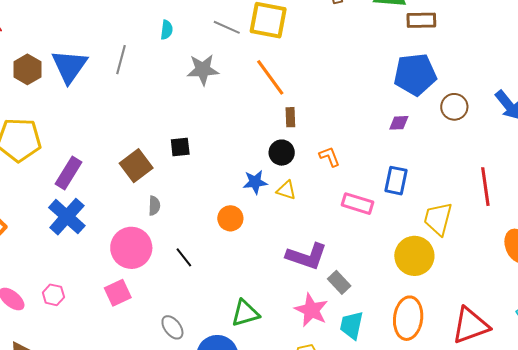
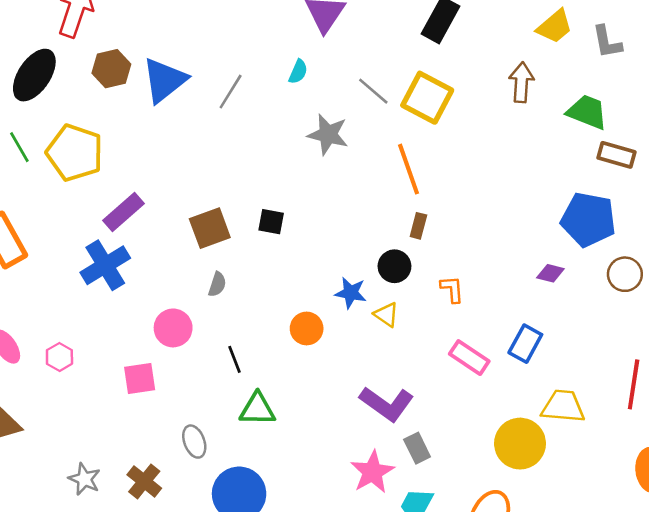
yellow trapezoid: (438, 219) -> (563, 406), turned 63
pink circle: (131, 248) -> (173, 328), size x0.7
green triangle: (245, 313) -> (257, 409), moved

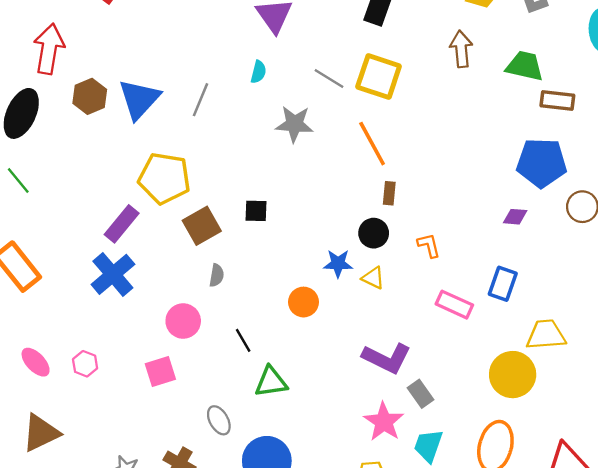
yellow pentagon: (75, 153) -> (164, 178), moved

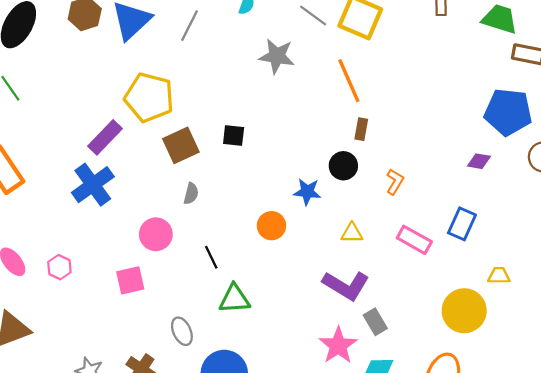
orange L-shape: (429, 245) -> (395, 182), turned 40
yellow triangle: (373, 278) -> (352, 233), moved, turned -30
yellow trapezoid: (546, 335) -> (499, 276), size x0.6

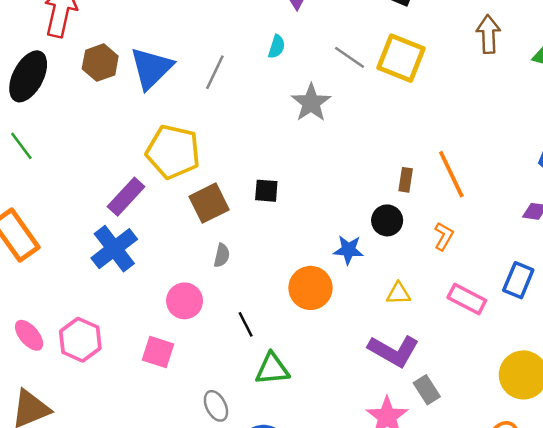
gray star: (277, 56) -> (311, 103), turned 30
orange line: (349, 81) -> (451, 174), moved
orange circle: (271, 226) -> (310, 288), size x1.4
pink hexagon: (59, 267) -> (80, 340), size x1.6
pink square: (130, 280) -> (158, 352), turned 32

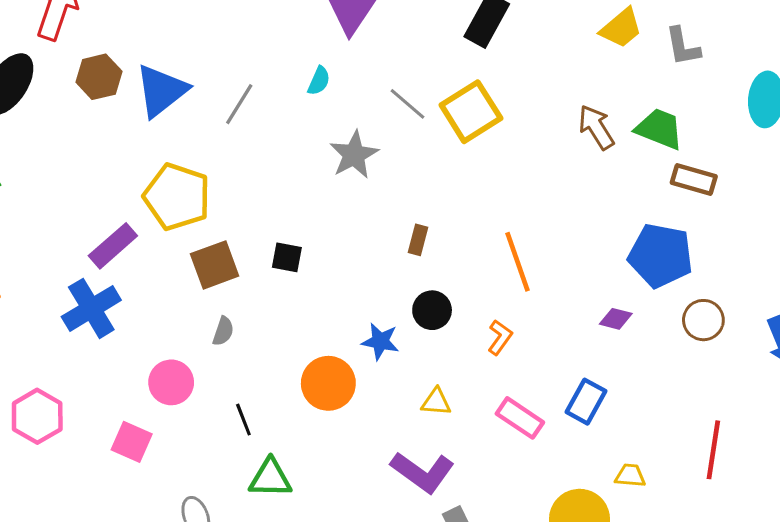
brown arrow: (488, 34) -> (596, 127), moved, turned -36
yellow square: (401, 58) -> (471, 112), turned 30
brown rectangle: (406, 180) -> (418, 240), moved

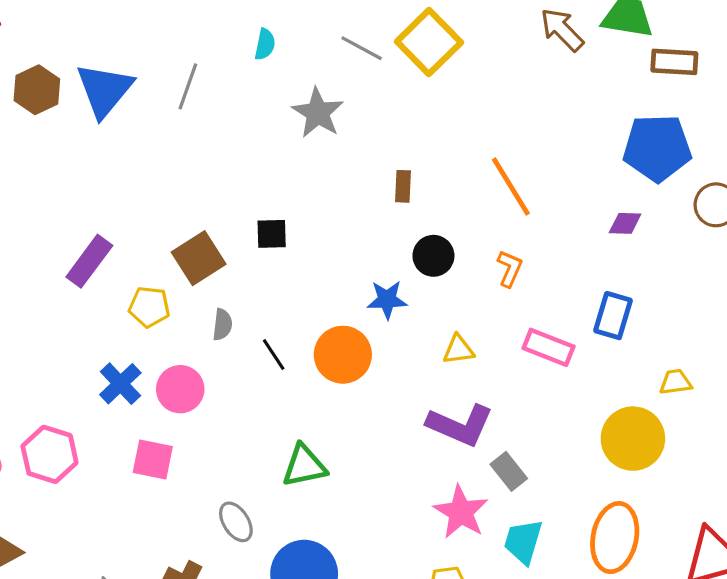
yellow pentagon: (177, 197) -> (149, 307), moved, size x0.6
blue cross: (91, 308) -> (120, 384), moved, size x0.7
black line: (243, 420) -> (274, 355), moved

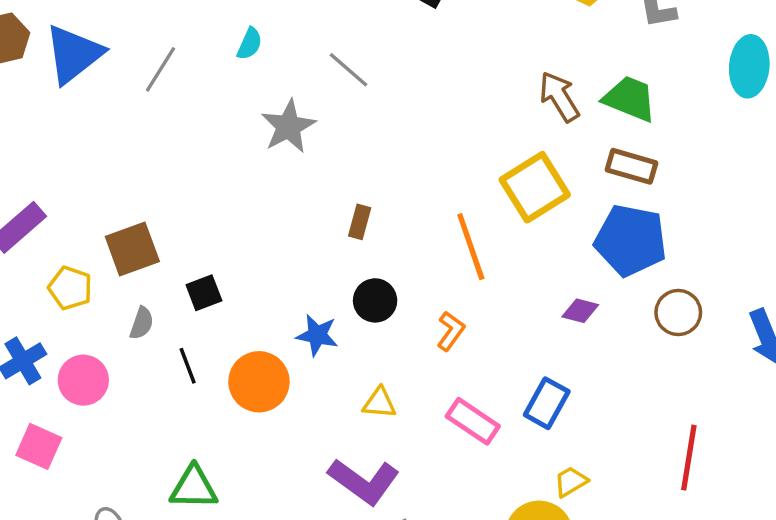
yellow square: (429, 42) -> (535, 187), moved
brown rectangle: (674, 62) -> (632, 166), moved
black square: (272, 234) -> (204, 293), moved, turned -32
yellow trapezoid: (675, 382) -> (571, 482), moved, turned -36

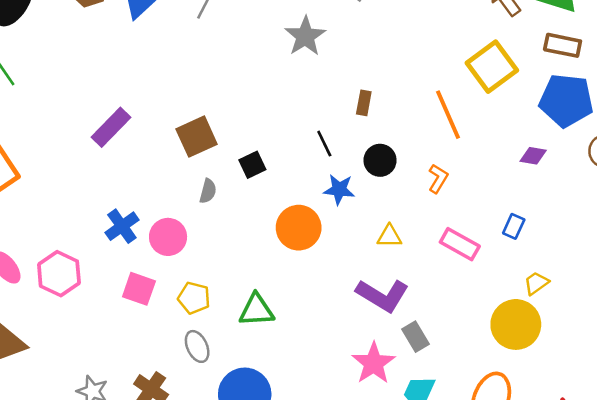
yellow pentagon: (70, 288) -> (194, 298), moved
black line: (188, 366) -> (324, 144), moved
blue rectangle: (547, 403) -> (514, 226), size x0.7

